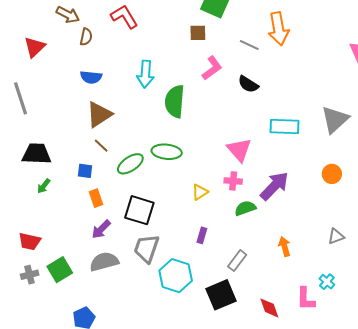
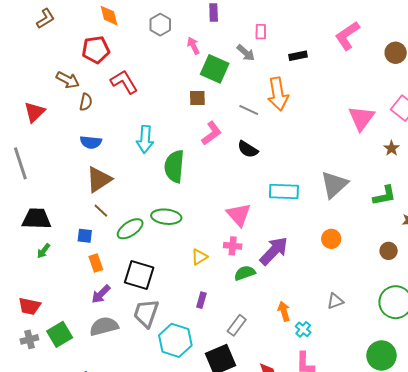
cyan cross: (327, 282) -> (303, 329), moved

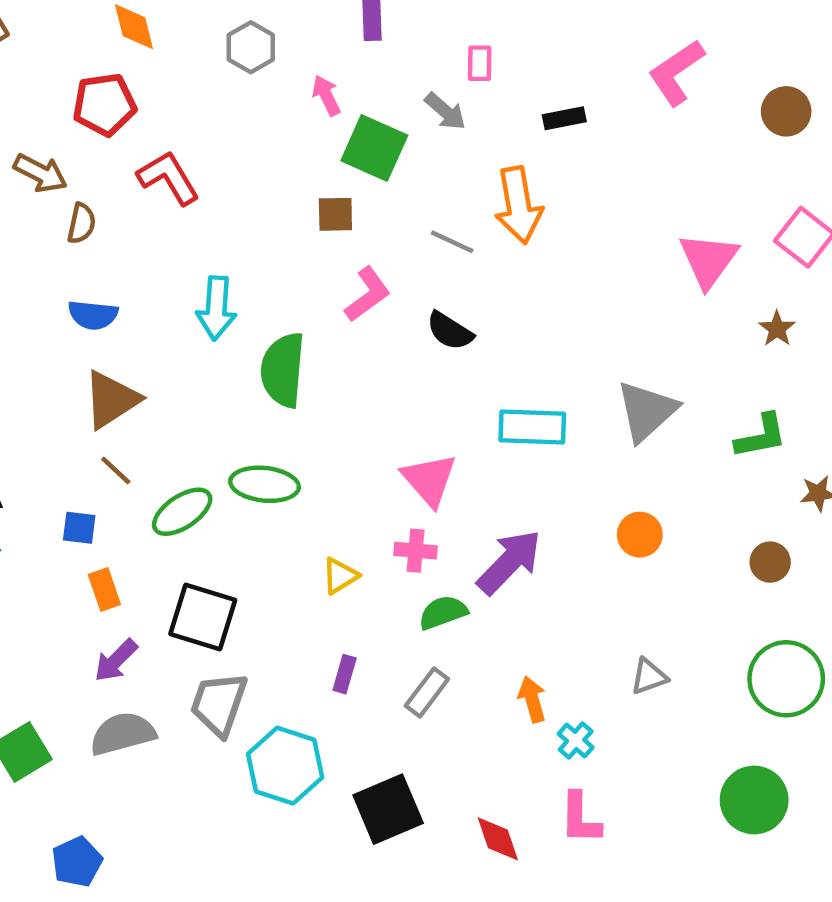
gray rectangle: (237, 325) -> (427, 692), moved

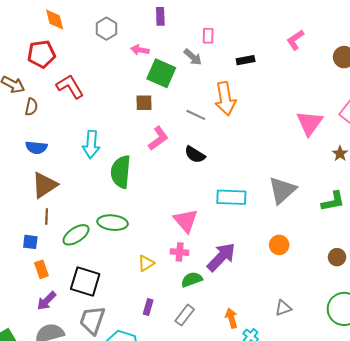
pink L-shape: (676, 72) -> (295, 40), size x0.7
pink arrow: (326, 95) -> (140, 50), turned -54
brown line: (116, 471) -> (47, 217), turned 49

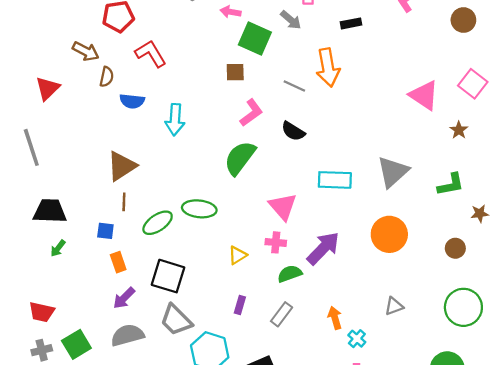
pink triangle: (310, 123) -> (424, 95), turned -32
blue semicircle: (36, 147) -> (132, 101), moved
green semicircle: (121, 172) -> (240, 158), moved, turned 32
orange circle: (279, 245) -> (389, 234), size x1.6
gray trapezoid: (92, 320) -> (176, 320), turned -64

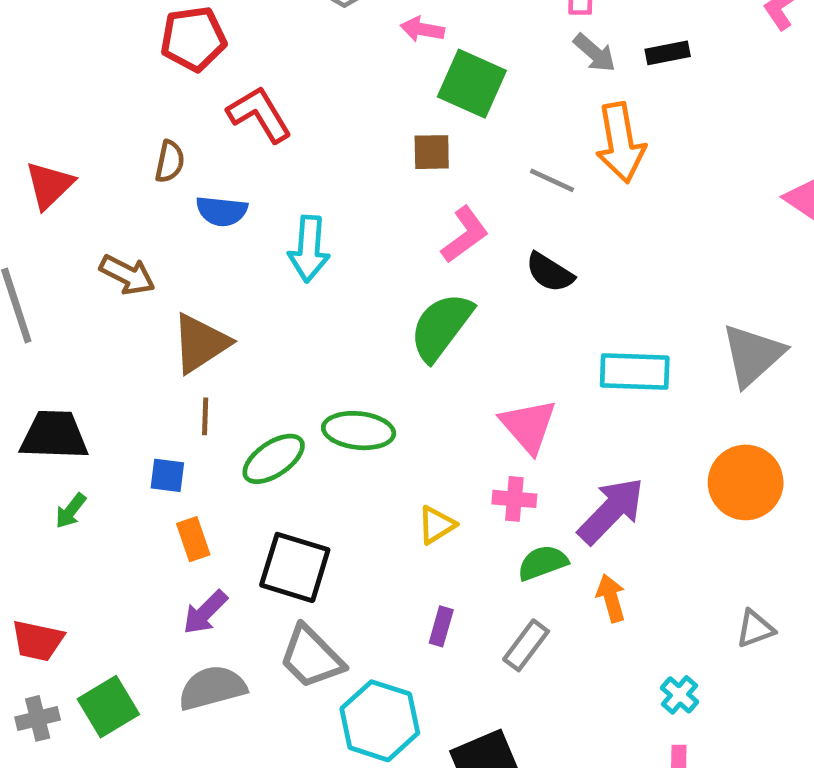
gray arrow: (291, 20) -> (595, 53), moved
brown arrow: (86, 51) -> (127, 275), moved
orange arrow: (335, 318) -> (611, 598), moved

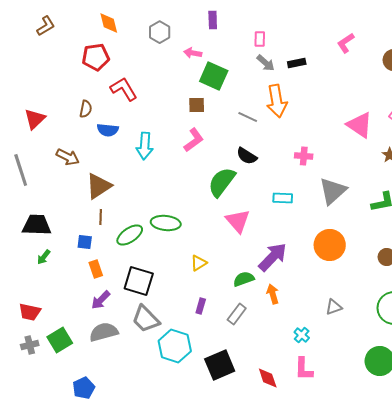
pink L-shape: (465, 235) -> (194, 140), moved
green semicircle: (441, 327) -> (222, 182), moved
cyan rectangle: (635, 372) -> (283, 198), size x0.7
pink cross: (514, 499) -> (304, 156), moved

